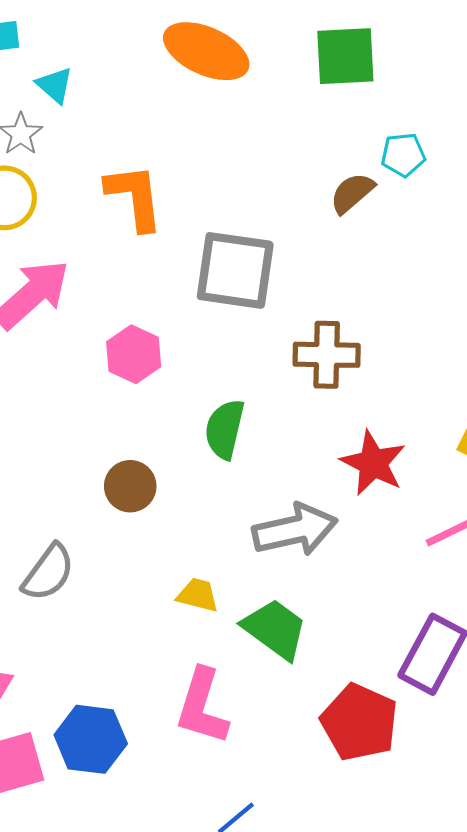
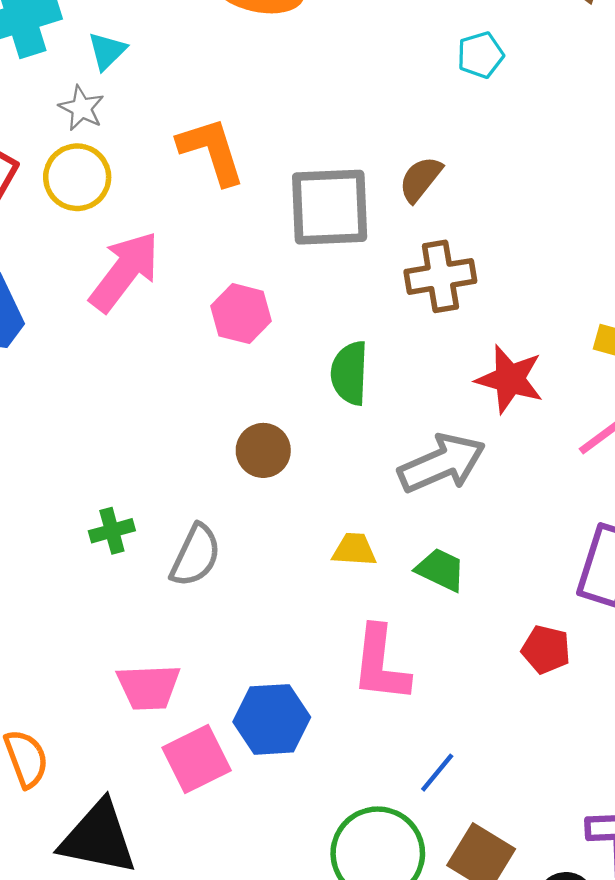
cyan triangle: (55, 85) -> (107, 51), turned 45
brown semicircle: (352, 193) -> (420, 179), moved
green trapezoid: (275, 629) -> (441, 570), size x0.7
red pentagon: (359, 722) -> (546, 650), size x0.6

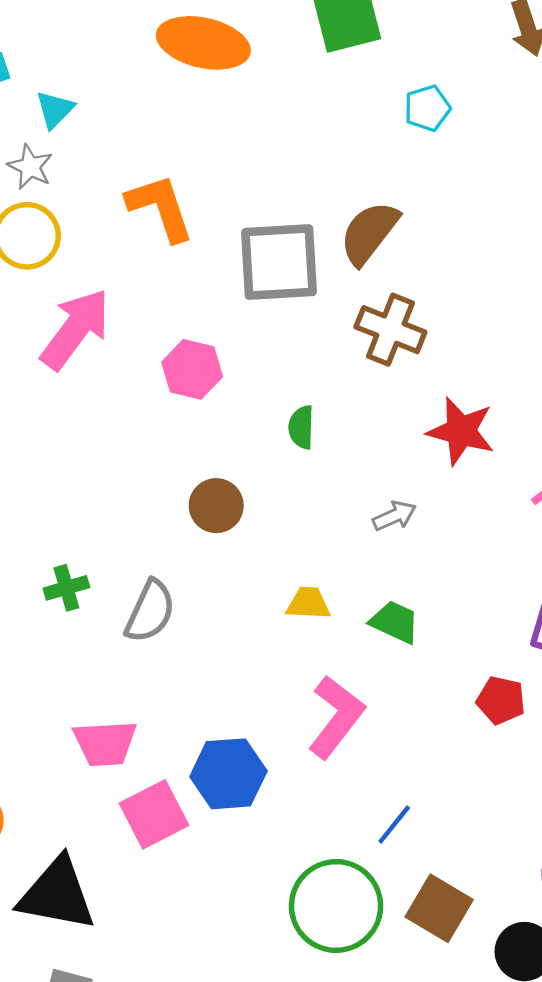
brown semicircle: (420, 179) -> (369, 233), size x1.4
brown cross: (440, 276) -> (390, 330), turned 32
green semicircle: (350, 373) -> (301, 427), size x0.7
gray arrow: (442, 463) -> (394, 516), size x0.5
pink L-shape: (381, 664) -> (336, 717), turned -148

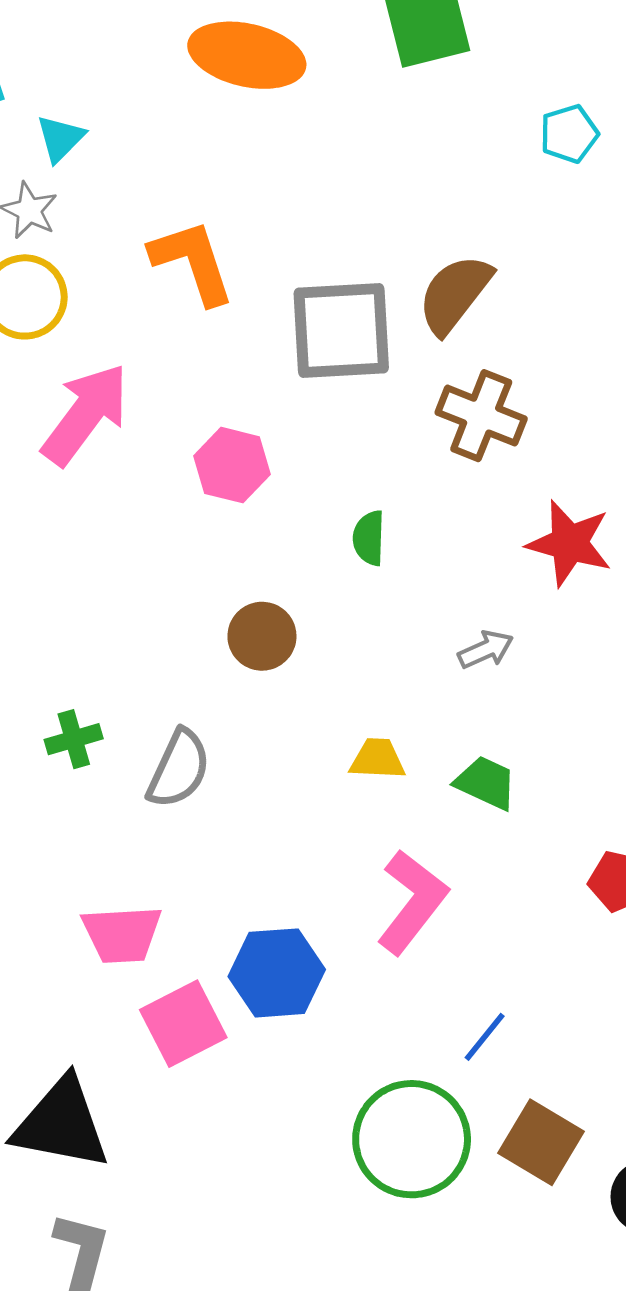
cyan pentagon: (427, 108) -> (569, 134), moved

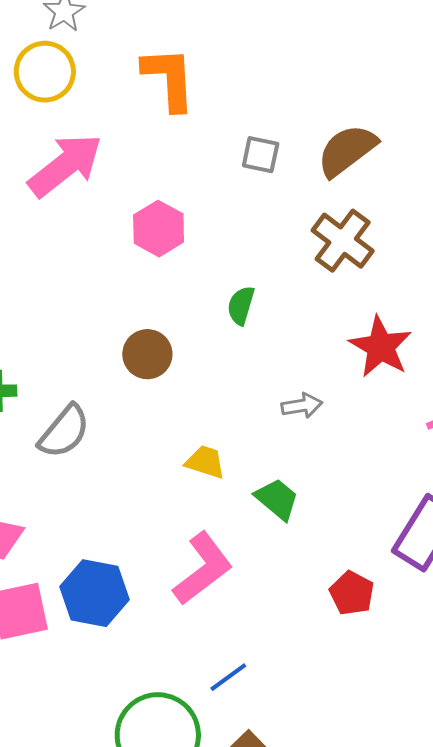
gray square: (341, 331) -> (261, 155), size x0.5

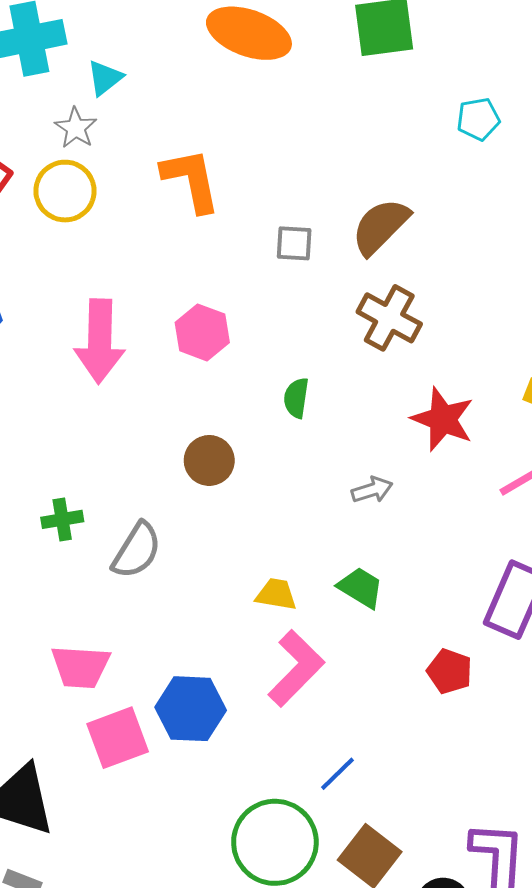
pink arrow: (65, 165) -> (100, 341), moved, turned 138
yellow trapezoid: (205, 462) -> (276, 594), moved

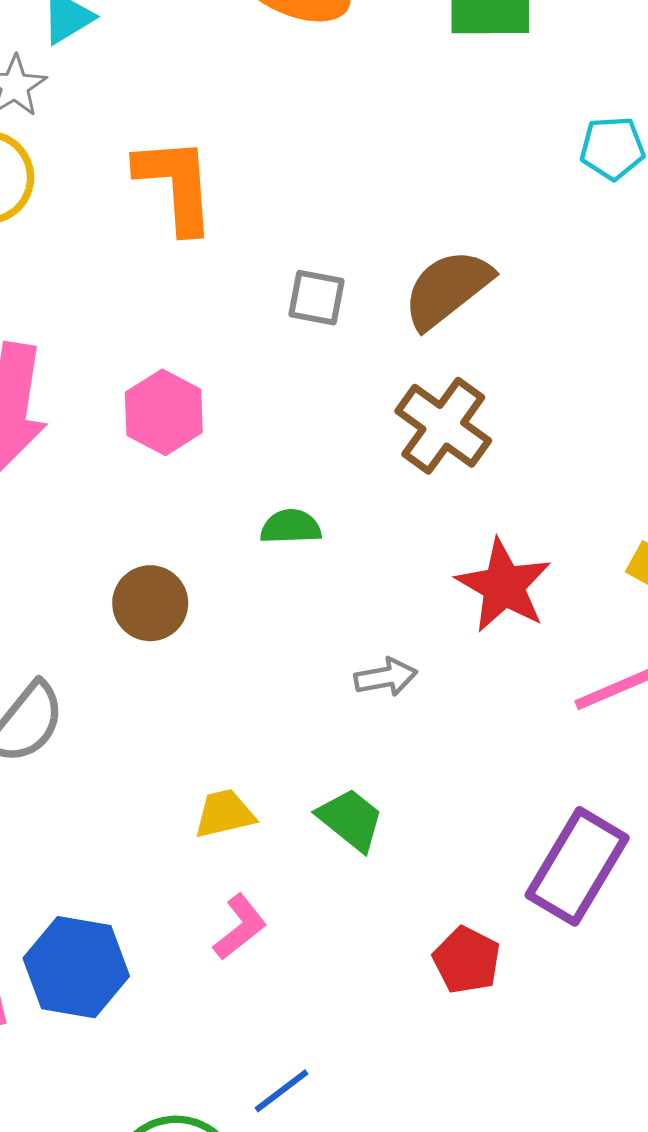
green semicircle: (296, 398) -> (291, 527), turned 72
yellow trapezoid: (276, 594) -> (224, 814), turned -30
pink L-shape: (296, 668) -> (240, 927), size x0.6

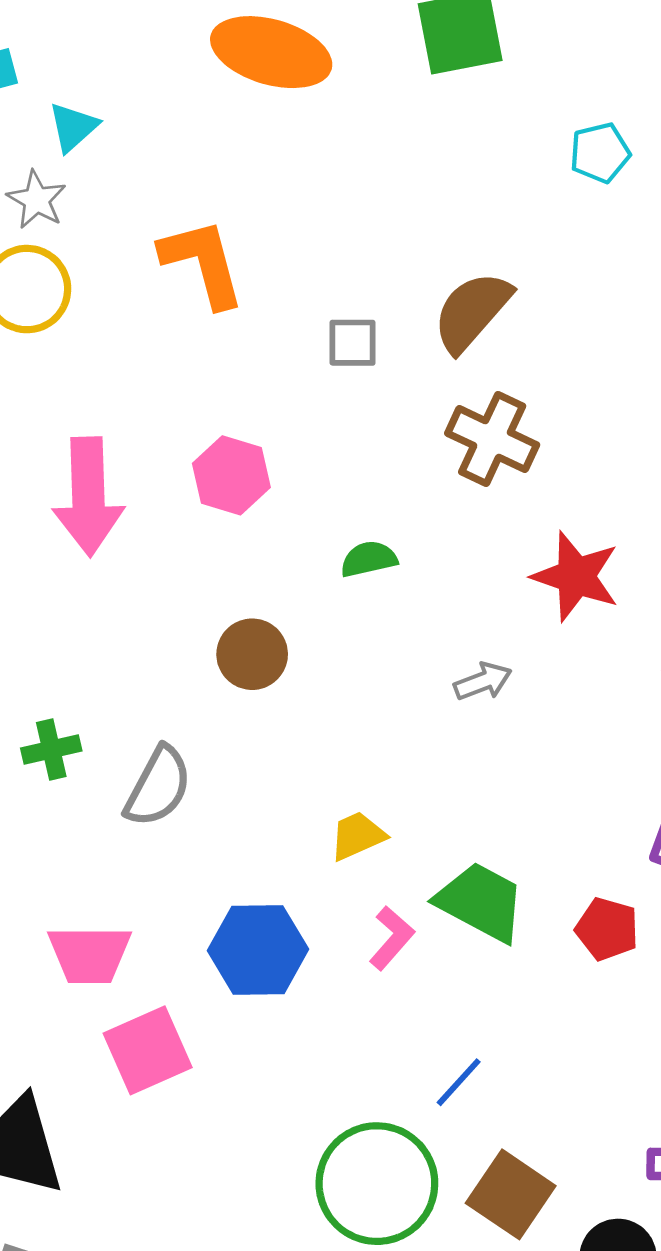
green trapezoid: (351, 820) -> (481, 902), moved, size x1.4
blue hexagon: (76, 967) -> (258, 950), moved

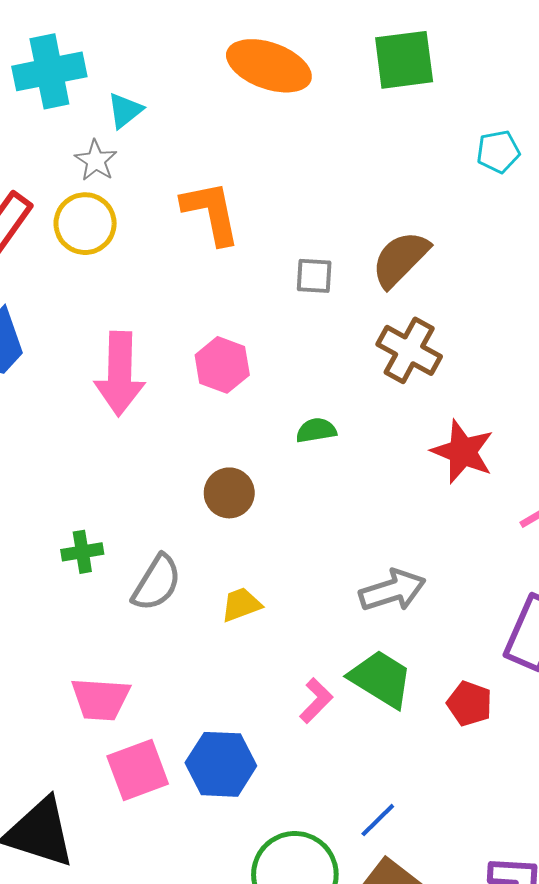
gray arrow: (483, 681) -> (392, 590), moved, size x1.6
yellow trapezoid: (358, 836) -> (241, 605), moved
blue hexagon: (258, 950) -> (221, 764), moved
blue line: (459, 1082) -> (378, 820), moved

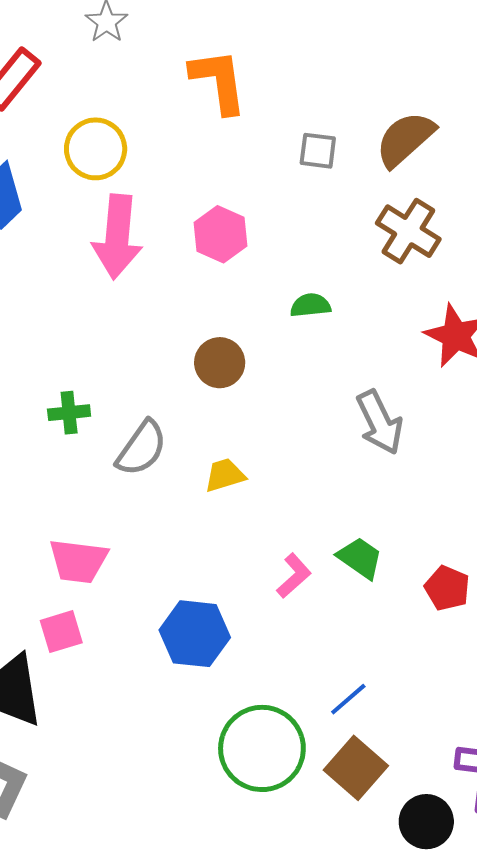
yellow circle: (85, 224) -> (96, 149), moved
gray arrow: (392, 590) -> (380, 422), moved, turned 78
green trapezoid: (381, 679) -> (360, 558), size x0.7
pink square: (138, 770) -> (61, 632), moved, size x0.7

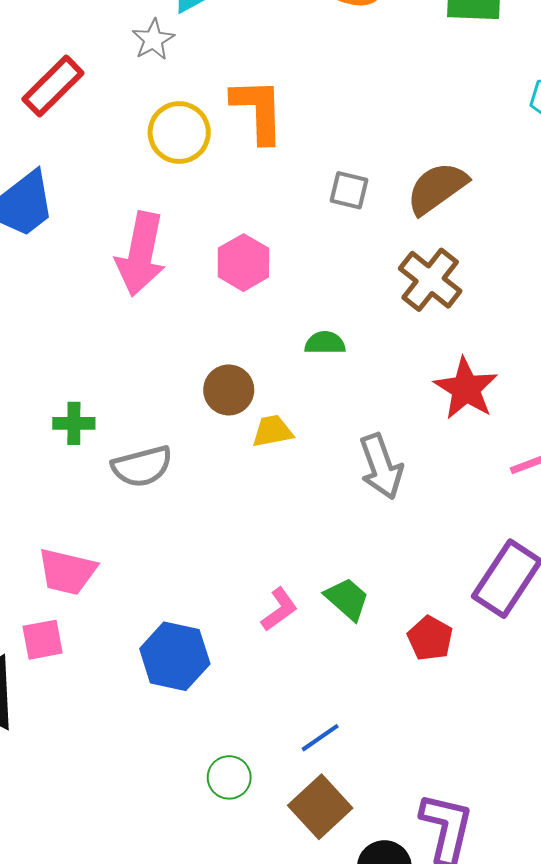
yellow circle: (96, 149) -> (179, 133), moved
gray semicircle: (142, 448) -> (142, 466), turned 34
yellow trapezoid: (225, 475) -> (272, 431), moved
green circle: (262, 748) -> (229, 777), size x0.5

